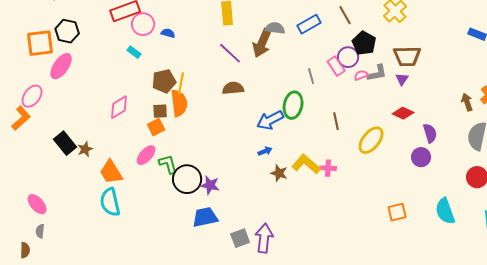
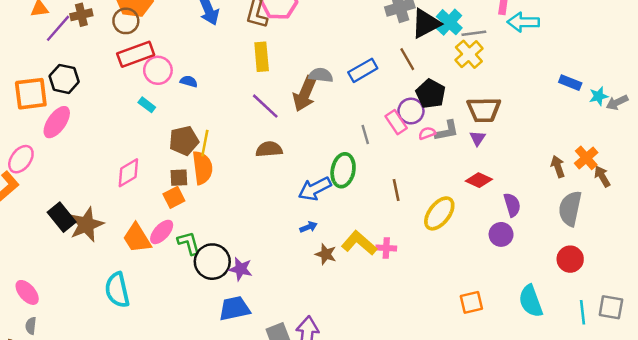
brown star: (85, 149) -> (86, 225), size x1.8
orange trapezoid: (111, 172) -> (137, 238), moved

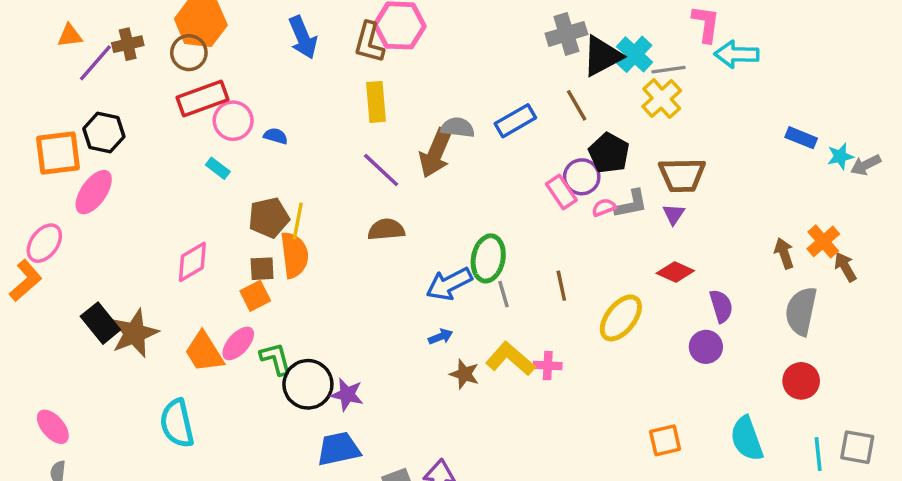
gray line: (365, 134) -> (504, 294), moved

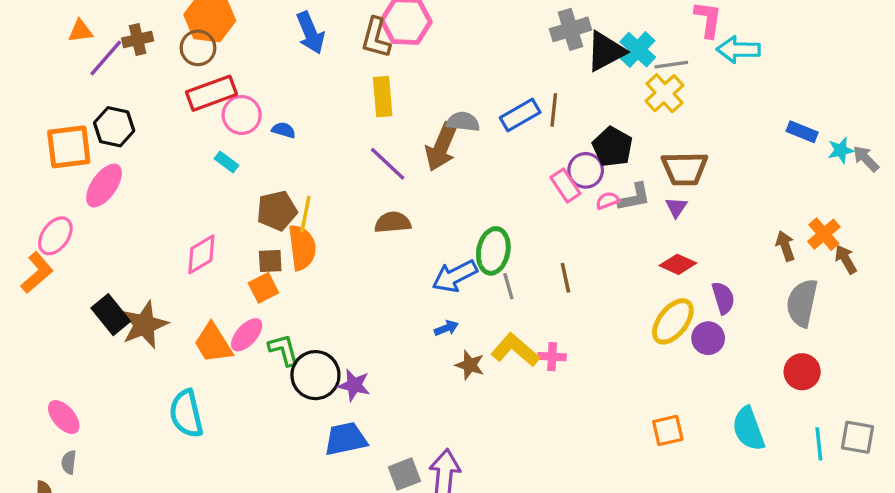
brown line: (577, 105) -> (554, 110), moved, turned 36
gray arrow: (866, 165) -> (866, 159), turned 72
yellow ellipse: (621, 318) -> (673, 321), moved

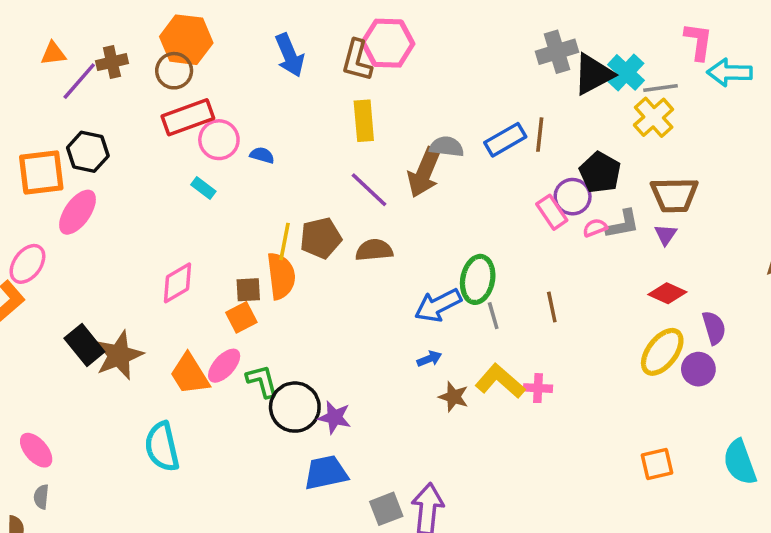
brown pentagon: (277, 211) -> (321, 238), moved

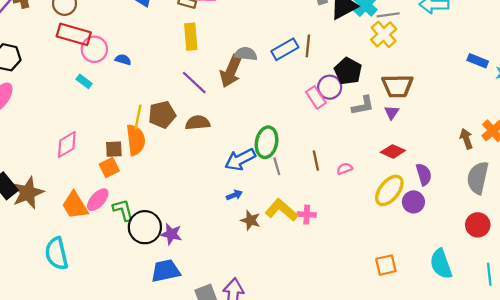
red rectangle: (188, 117) -> (74, 34), turned 36
pink semicircle: (595, 228) -> (345, 169), moved

